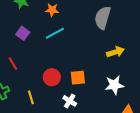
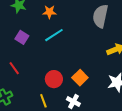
orange square: (78, 78) -> (80, 78), turned -35
yellow line: (31, 97) -> (43, 101), moved

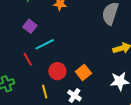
cyan line: (54, 35) -> (45, 44), moved
red line: (14, 68) -> (28, 59), moved

